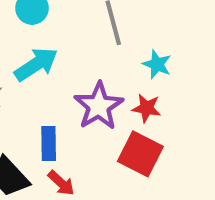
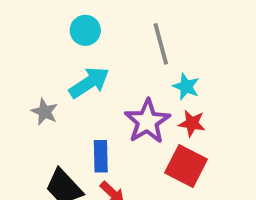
cyan star: (157, 64) -> (186, 87), moved

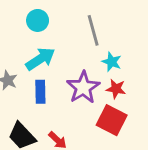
blue rectangle: (101, 156) -> (40, 92), moved

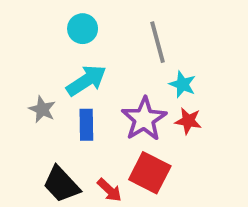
red square: (112, 120) -> (150, 173), moved

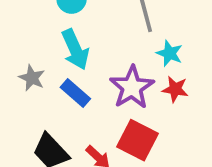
cyan arrow: (86, 81) -> (75, 50), turned 99
blue rectangle: (86, 125) -> (75, 93), turned -48

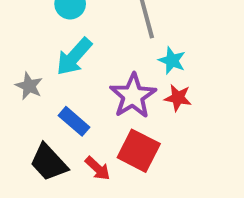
cyan arrow: (75, 50) -> (74, 57), turned 66
blue rectangle: (75, 93) -> (74, 121), moved

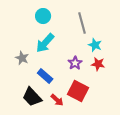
purple star: (133, 96) -> (75, 63), size x0.6

